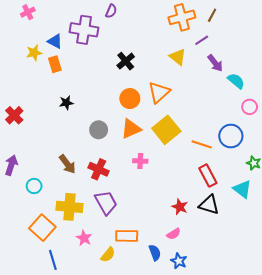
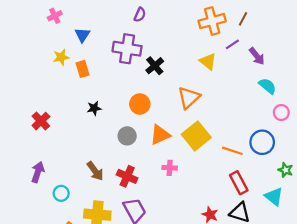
purple cross: (84, 30) -> (127, 49), moved
blue triangle: (55, 41) -> (82, 35), moved, turned 35
purple arrow: (215, 63) -> (257, 56), moved
orange circle: (130, 99) -> (140, 104), moved

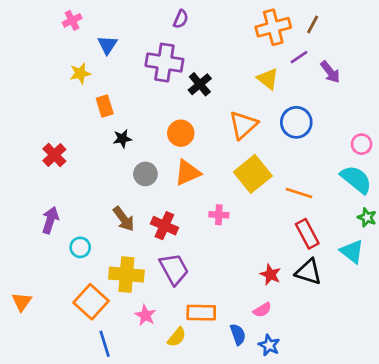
orange rectangle: (82, 69) -> (105, 106), moved
cyan semicircle: (267, 86) -> (356, 179), moved, size x1.4
orange triangle: (160, 135) -> (188, 173), moved
gray circle: (127, 136) -> (145, 174), moved
blue circle: (262, 142) -> (296, 122), moved

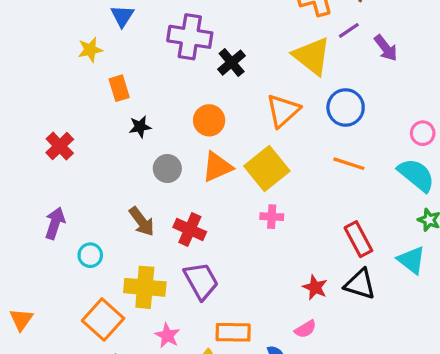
yellow triangle: (268, 79) -> (312, 56), size x1.5
yellow square: (253, 174) -> (267, 169), moved
orange line: (299, 193) -> (349, 164), moved
pink cross: (219, 215) -> (272, 217), moved

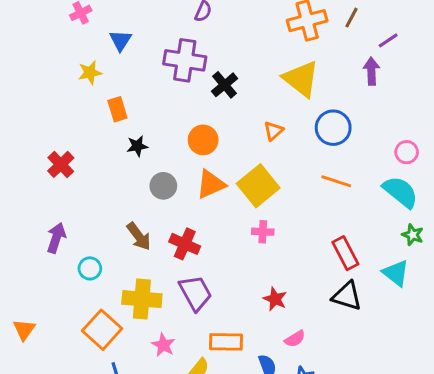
purple line: (349, 30) -> (388, 40), moved
purple arrow: (386, 48) -> (371, 71), turned -144
orange triangle: (283, 111) -> (273, 131), size x0.6
red star: (315, 287) -> (275, 299), moved

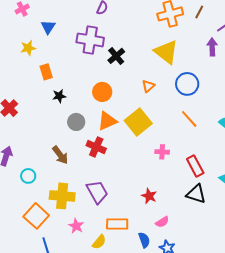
orange line: (336, 181) -> (189, 119), turned 30
pink cross: (263, 232) -> (162, 152), moved
red cross: (185, 244) -> (96, 147), moved

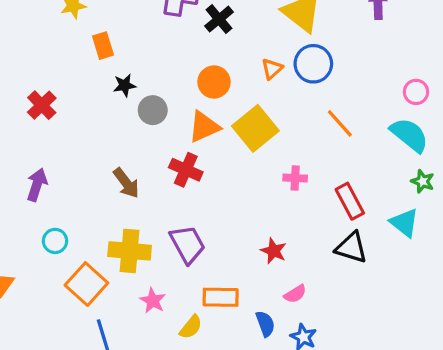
blue circle: (187, 84) -> (313, 64), moved
orange circle: (102, 92) -> (214, 82), moved
gray circle: (76, 122) -> (153, 110), moved
cyan circle: (28, 176) -> (55, 241), moved

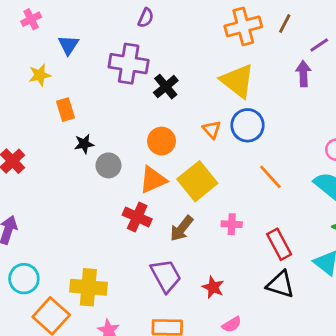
orange triangle: (272, 69) -> (212, 130), turned -30
brown arrow: (126, 183) -> (182, 228), moved, turned 76
cyan circle: (55, 241) -> (24, 279), size x1.4
purple trapezoid: (187, 244) -> (166, 276), moved

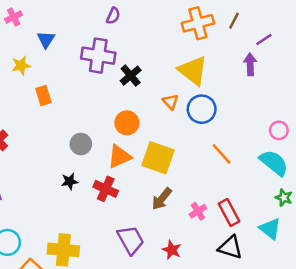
orange triangle: (212, 130) -> (170, 102), moved
black star: (84, 144) -> (70, 181), moved
yellow square: (197, 181) -> (158, 158), turned -32
pink cross: (232, 224) -> (198, 211), moved, turned -35
brown arrow: (182, 228) -> (162, 199), moved

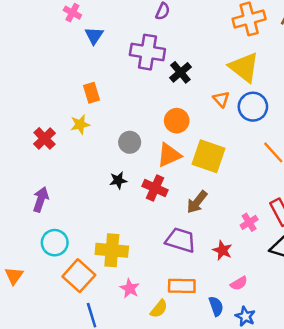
pink cross: (14, 17) -> (72, 13), moved, turned -35
yellow star: (21, 66) -> (80, 124), moved
brown arrow: (162, 199) -> (197, 202), moved
pink cross: (198, 211) -> (249, 222), moved
purple trapezoid: (131, 240) -> (180, 240), turned -44

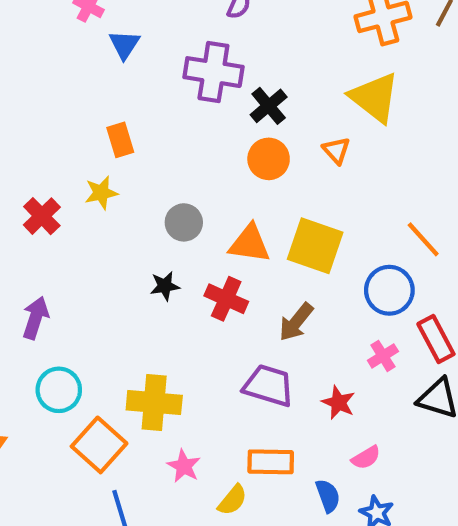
blue circle: (253, 107) -> (389, 290), moved
orange circle: (177, 121) -> (269, 159), moved
orange triangle: (169, 155) -> (249, 244), turned 32

